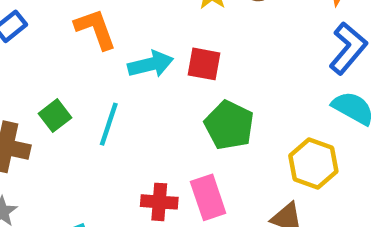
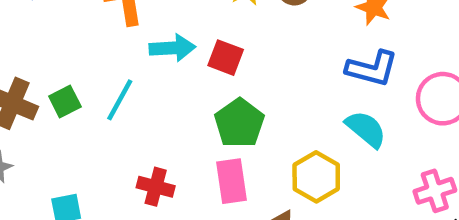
blue L-shape: (348, 48) -> (372, 68), turned 54
green square: (55, 116) -> (65, 101), moved
pink rectangle: (208, 197) -> (231, 181), moved

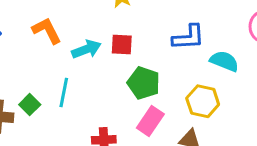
blue L-shape: (372, 68) -> (188, 37), moved
pink rectangle: (231, 181) -> (150, 121), turned 60

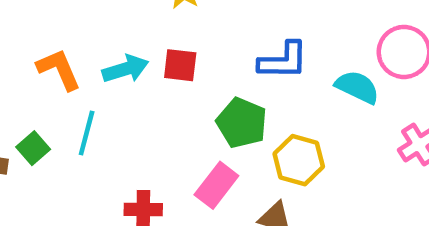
orange L-shape: (47, 31) -> (59, 69), moved
cyan semicircle: (224, 61) -> (357, 87), moved
green pentagon: (144, 83) -> (242, 123), moved

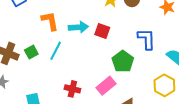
blue L-shape: (283, 61) -> (147, 39), turned -105
yellow hexagon: (299, 160) -> (164, 85), moved

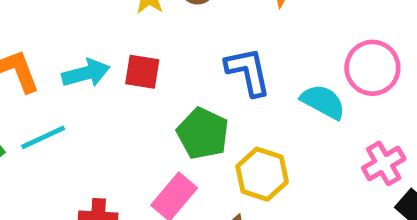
cyan line: (56, 51) -> (43, 137), turned 48
yellow hexagon: (164, 85) -> (262, 174), moved

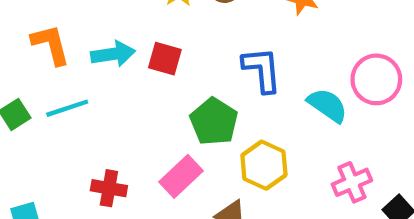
pink cross: (384, 163) -> (352, 182), moved

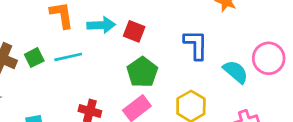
green pentagon: (214, 122) -> (142, 72), moved

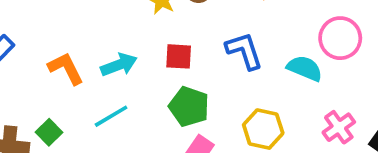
red square: (134, 31) -> (179, 56), moved
cyan line: (68, 57) -> (111, 116), moved

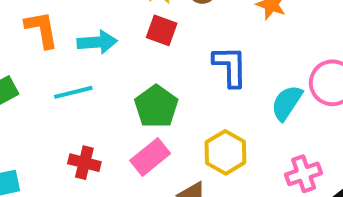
red square: (179, 56) -> (162, 30), moved
cyan semicircle: (305, 68) -> (287, 103), turned -96

